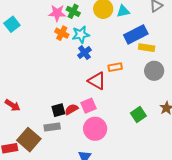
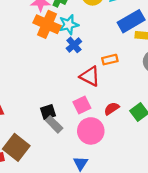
orange cross: (62, 33) -> (47, 24), size x1.6
red semicircle: (71, 109) -> (112, 109), moved
gray rectangle: (52, 127) -> (54, 124), moved, turned 56

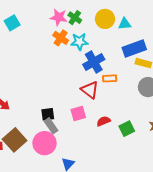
orange cross: (47, 24) -> (61, 38), size x0.7
blue cross: (74, 45) -> (94, 62), moved, size x1.5
pink circle: (91, 131) -> (45, 143), moved

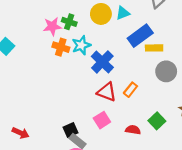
orange rectangle: (110, 78) -> (130, 90), moved, turned -32
red semicircle: (103, 121) -> (133, 130), moved, turned 48

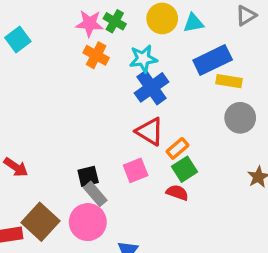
cyan star: (81, 45) -> (143, 59), moved
orange rectangle: (130, 90) -> (177, 148), moved
green square: (157, 121) -> (185, 169), moved

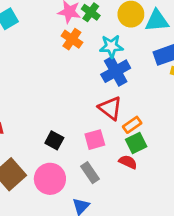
cyan triangle: (194, 23) -> (157, 21), size x1.4
black square: (88, 176) -> (54, 140), turned 36
gray rectangle: (95, 194) -> (90, 173), moved

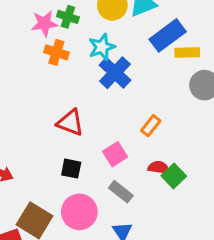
red triangle: (110, 108) -> (70, 123), moved
green square: (136, 143) -> (174, 176), moved

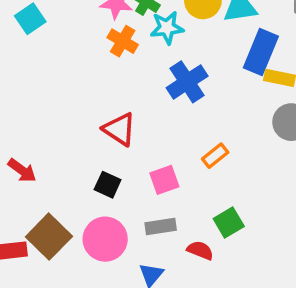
blue rectangle: (168, 35) -> (261, 52), turned -44
cyan star: (102, 47) -> (167, 28), moved
red semicircle: (159, 167) -> (200, 250), moved
gray rectangle: (121, 192) -> (161, 227), turned -60

